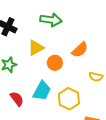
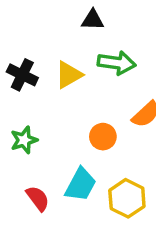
green arrow: (51, 20) -> (117, 63), moved
yellow triangle: (36, 48) -> (69, 75), moved

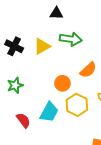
yellow hexagon: (127, 198) -> (77, 105), moved

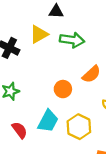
yellow triangle: (42, 46) -> (39, 34), moved
yellow hexagon: (77, 105) -> (79, 127), moved

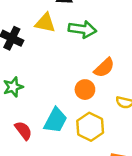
yellow triangle: (39, 34) -> (45, 23), turned 42
orange circle: (63, 89) -> (85, 90), moved

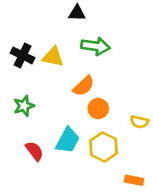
yellow triangle: (45, 23) -> (53, 57), moved
orange semicircle: (104, 68) -> (84, 86), moved

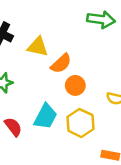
green arrow: (96, 46) -> (101, 19), moved
yellow triangle: (53, 57) -> (38, 47), moved

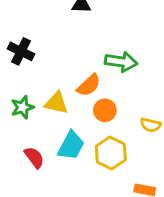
green arrow: (101, 19) -> (121, 62), moved
yellow triangle: (38, 47) -> (56, 103), moved

